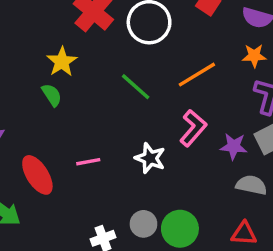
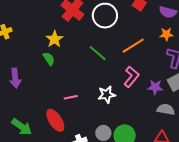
white star: (150, 158) -> (107, 95), turned -30
red ellipse: (37, 175) -> (55, 120), moved

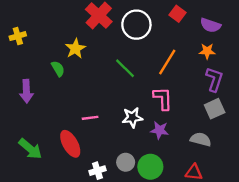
orange line: (133, 46) -> (167, 62), turned -30
green semicircle: (49, 59) -> (58, 69), moved
pink L-shape: (131, 77) -> (163, 98), turned -45
purple star: (155, 87) -> (159, 130), moved

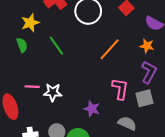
green line: (125, 68) -> (56, 46), moved
green semicircle: (58, 69) -> (22, 45), moved
pink L-shape: (163, 98) -> (120, 89), moved
white star: (132, 118) -> (53, 92), moved

